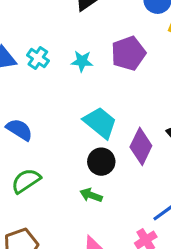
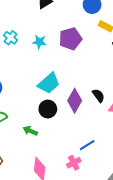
cyan trapezoid: (100, 123) -> (49, 83), turned 95
green arrow: (91, 195) -> (30, 131), moved

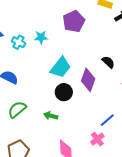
cyan cross: (10, 38) -> (19, 42), moved
cyan star: (39, 42) -> (41, 37), moved
black semicircle: (98, 95) -> (108, 62), moved

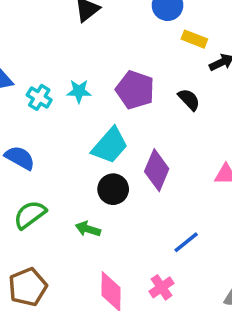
purple pentagon: (74, 21) -> (135, 90), moved, turned -30
black semicircle: (108, 62) -> (189, 99), moved
pink cross: (97, 139) -> (161, 287), moved

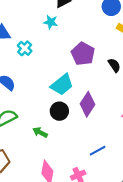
cyan star: (79, 91) -> (51, 22), moved

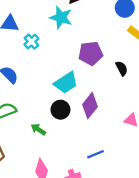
cyan star: (51, 22) -> (61, 17), size x1.5
purple pentagon: (83, 54) -> (91, 53), turned 30

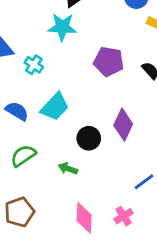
purple pentagon: (91, 53) -> (109, 62), turned 30
cyan trapezoid: (66, 83) -> (55, 107), moved

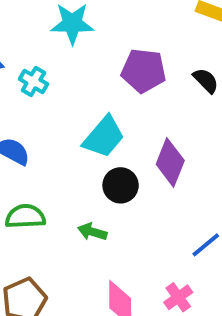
cyan trapezoid: (55, 107) -> (104, 137), moved
green semicircle: (23, 156) -> (25, 216), turned 35

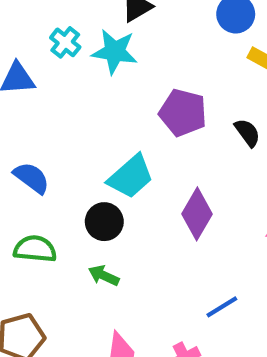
cyan cross: (33, 81) -> (65, 42), moved
black circle: (121, 185) -> (104, 222), moved

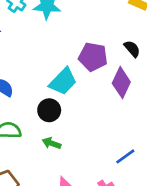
purple pentagon: (183, 113) -> (93, 57), moved
purple diamond: (197, 214) -> (121, 83), moved

